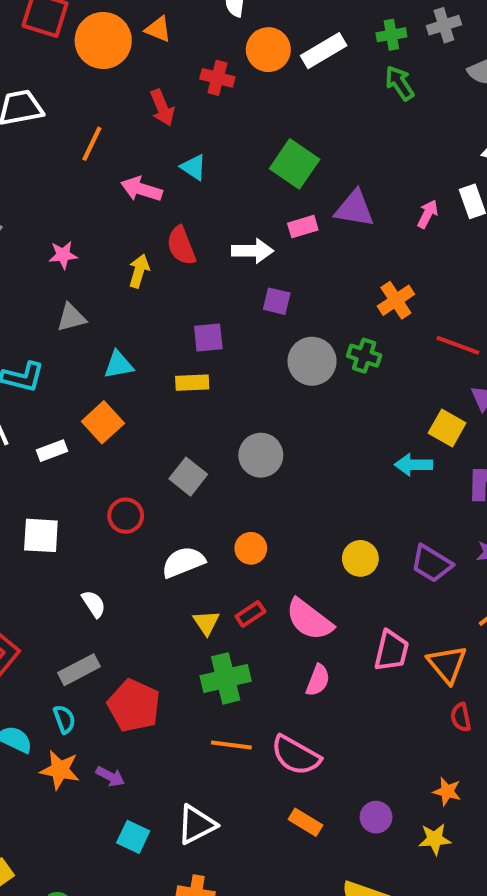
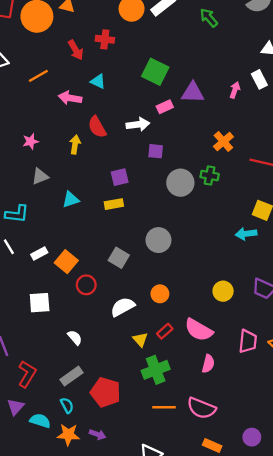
red cross: (217, 78) -> (105, 39), moved
orange line: (92, 144) -> (38, 76), turned 42
orange square: (103, 422) -> (66, 262), moved

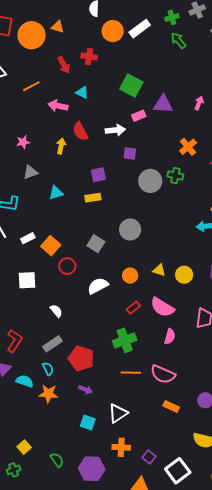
yellow triangle: (140, 340) -> (159, 270), moved, turned -32
purple arrow: (98, 434) -> (85, 390), moved

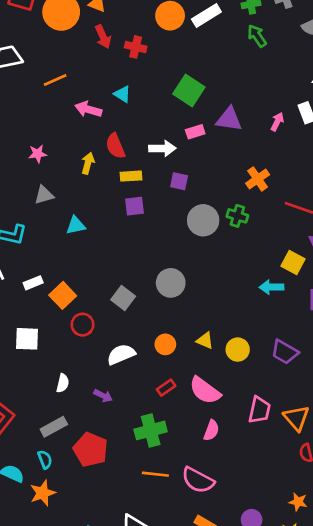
red arrow: (64, 65) -> (103, 37), moved
yellow rectangle: (93, 198) -> (131, 176), moved
white semicircle: (56, 311) -> (63, 383), turned 48
purple arrow: (85, 390) -> (103, 396), moved
orange star: (48, 394) -> (43, 493), turned -30

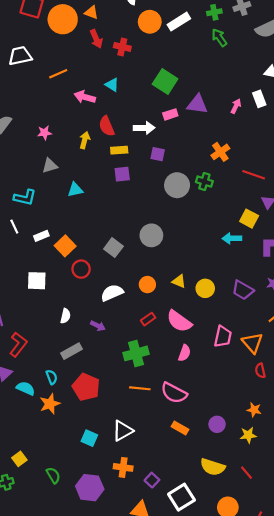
gray rectangle: (54, 427) -> (72, 351), moved
red pentagon: (91, 450) -> (86, 387), moved

